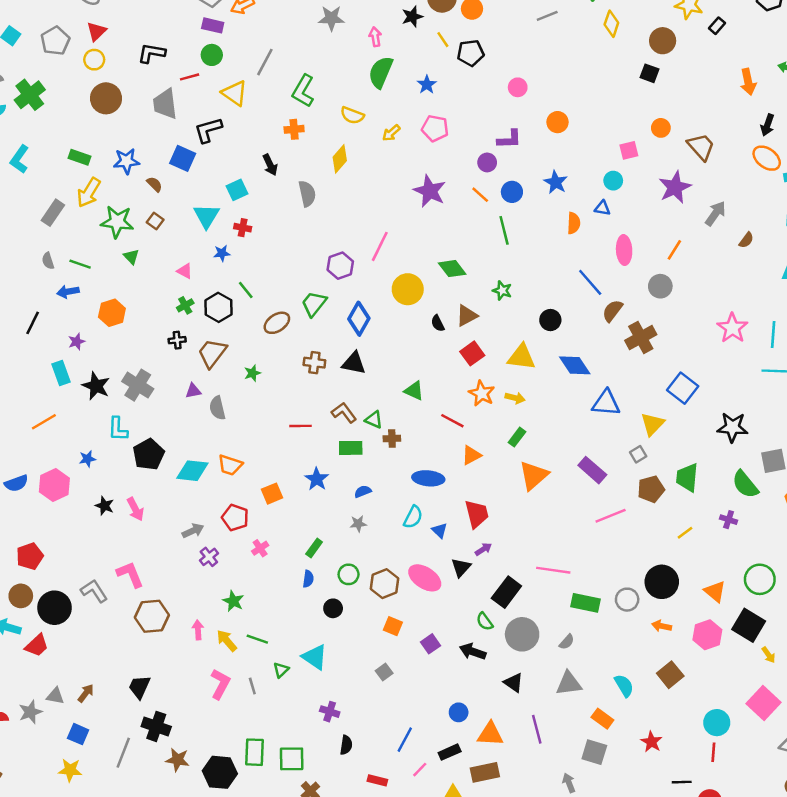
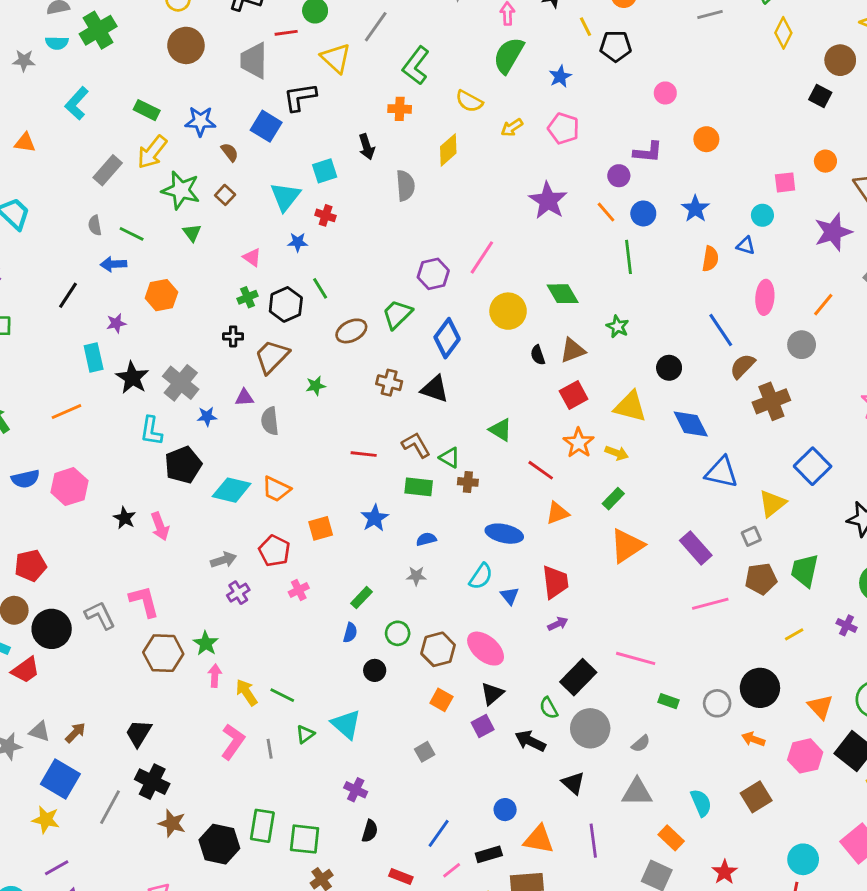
blue star: (87, 459) -> (207, 416), moved
black triangle: (461, 567) -> (492, 694), moved
green star: (233, 601) -> (206, 643), moved
green rectangle: (586, 603) -> (668, 701), size x0.6
blue square: (78, 734) -> (60, 779), size x1.5

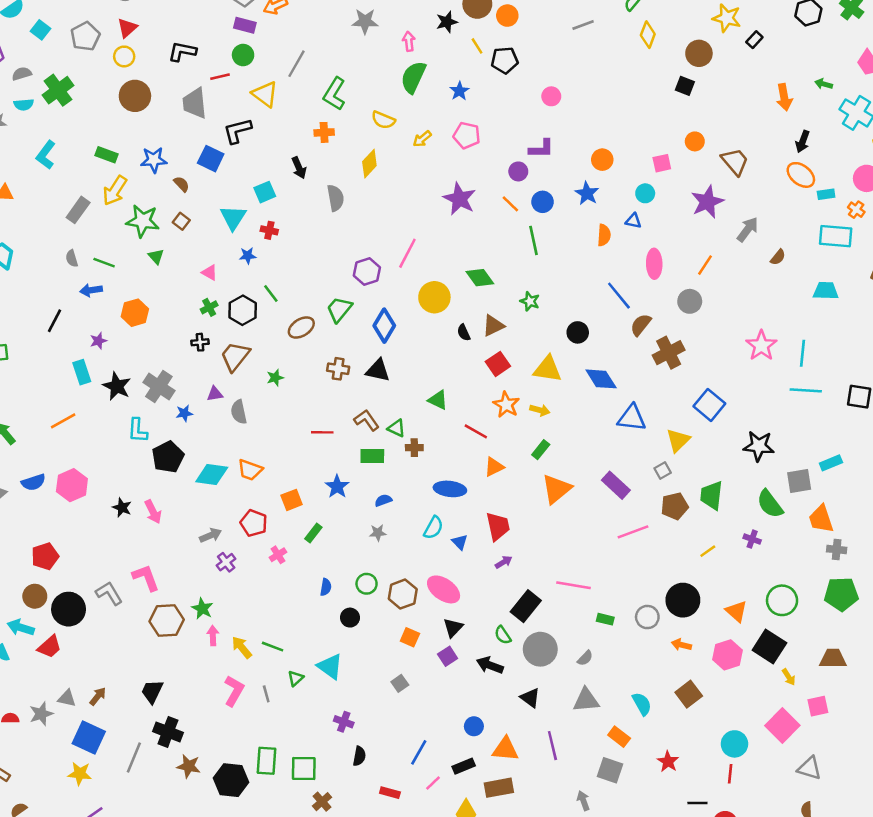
orange circle: (706, 139) -> (602, 160), moved
green rectangle: (361, 598) -> (313, 533), moved

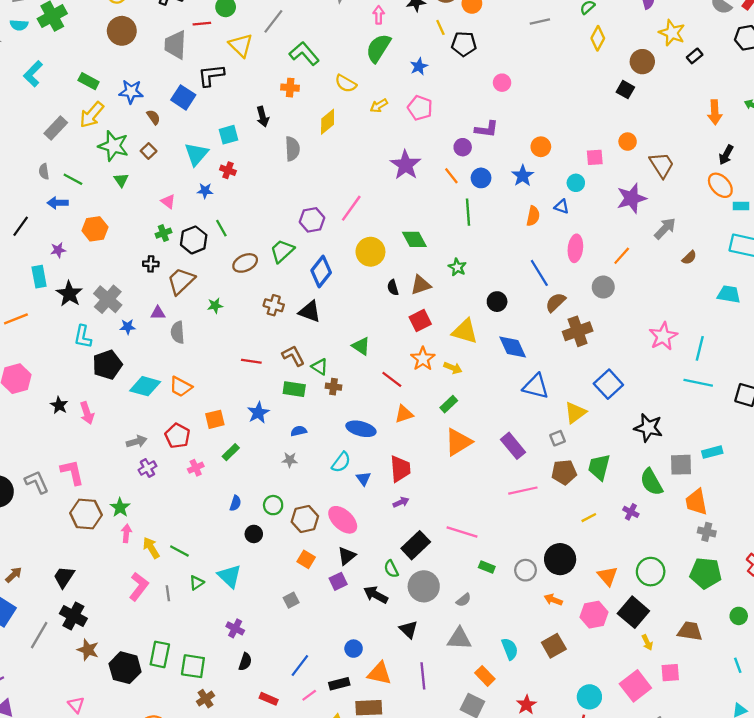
green L-shape: (334, 94) -> (304, 54), turned 100

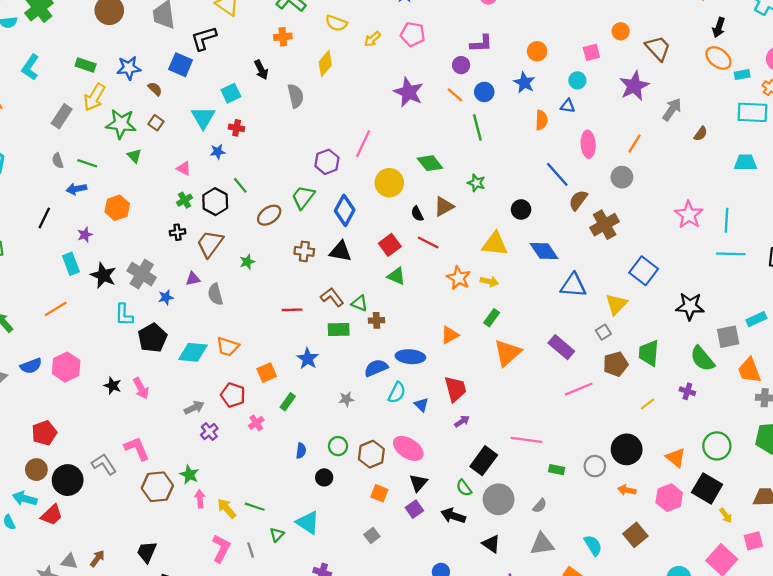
red square: (420, 321) -> (390, 245), moved
red line: (392, 379) -> (428, 242), moved
blue semicircle: (299, 431) -> (376, 368), moved, size x1.5

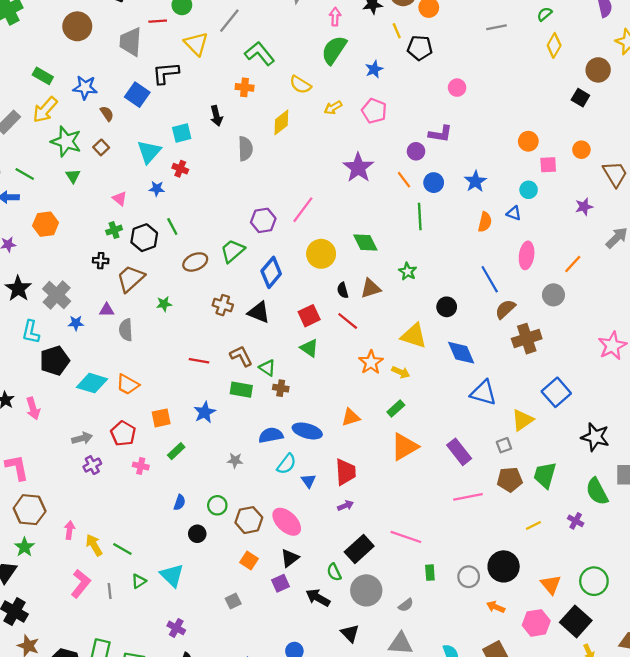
orange circle: (537, 51) -> (528, 141), moved
purple star: (634, 86) -> (584, 207), size x0.6
pink cross: (256, 423) -> (141, 466), turned 35
green rectangle: (557, 470) -> (430, 573), turned 63
green star: (189, 475) -> (24, 547), moved

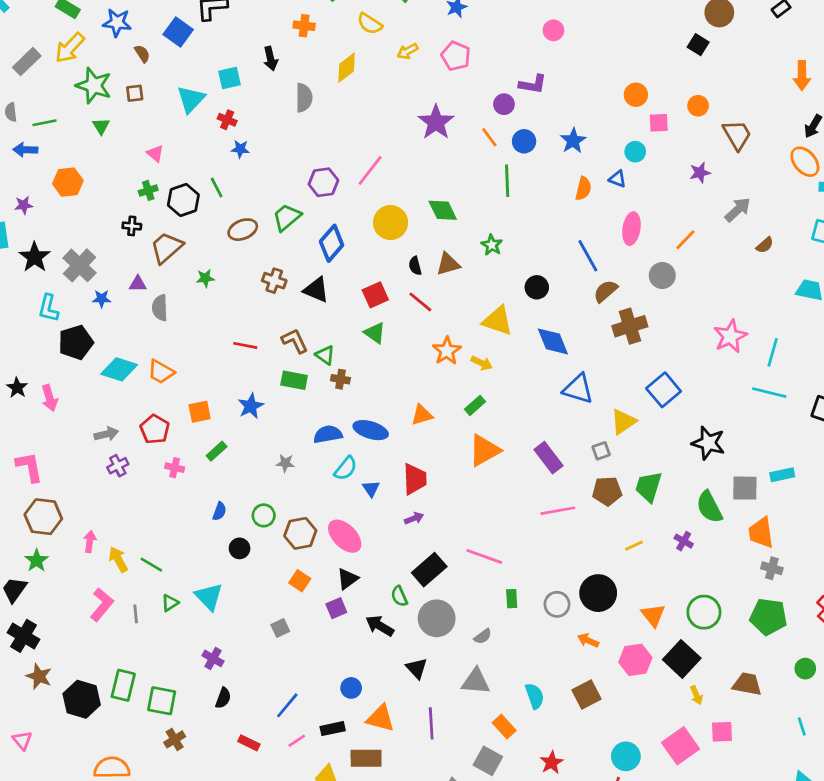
brown square: (101, 147) -> (135, 93), turned 35
green line: (25, 174) -> (45, 123), turned -42
blue star: (157, 189) -> (240, 149), moved

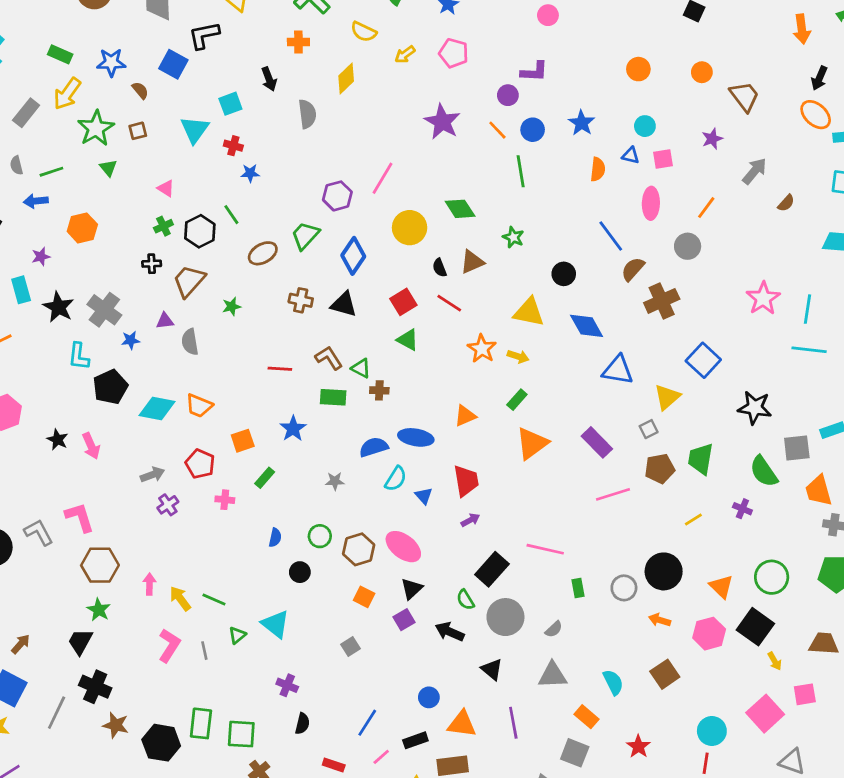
green star: (94, 86) -> (96, 128), turned 30
pink square: (659, 123) -> (663, 159), moved

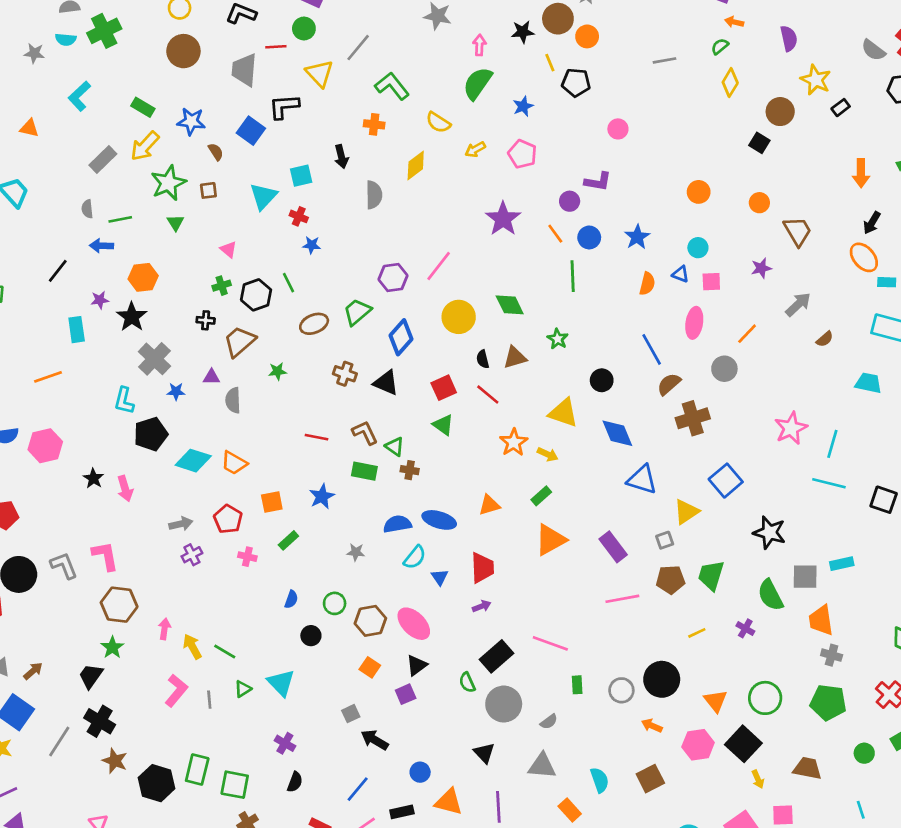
black star: (58, 307) -> (132, 317), moved
black arrow: (450, 632) -> (375, 740), moved

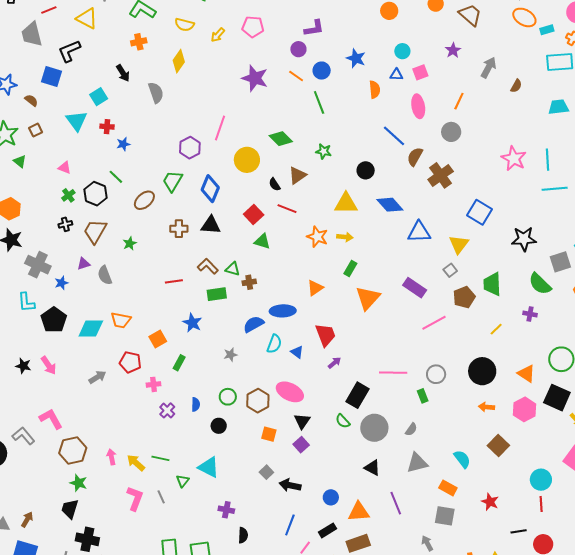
purple cross: (192, 555) -> (167, 410), moved
gray circle: (621, 690) -> (436, 374), moved

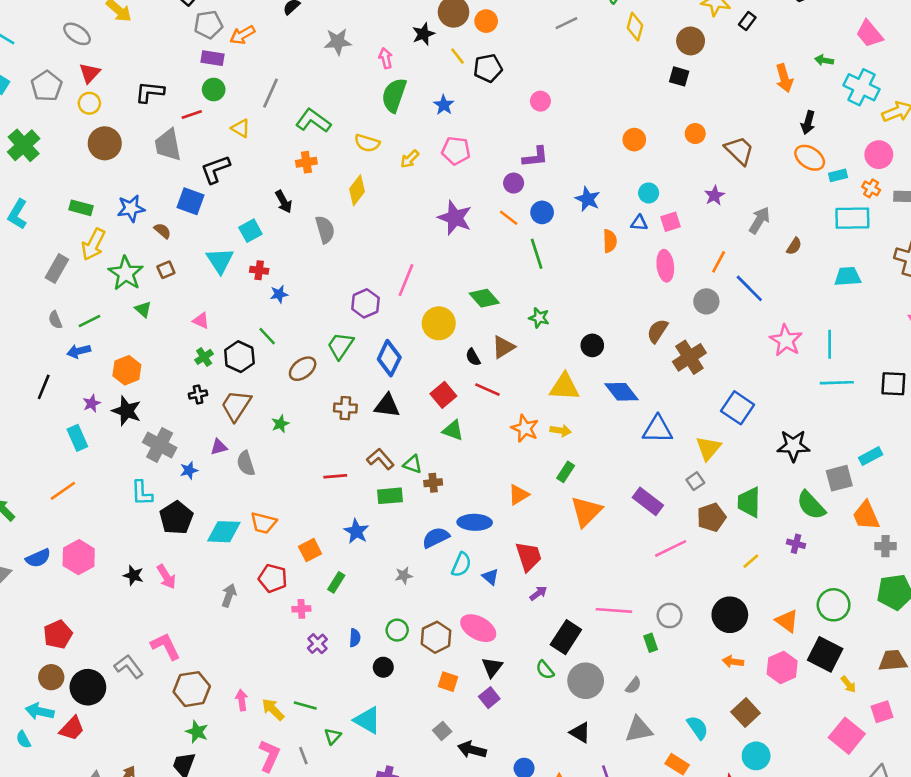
yellow triangle: (87, 18) -> (241, 128), size x0.7
blue line: (394, 136) -> (749, 288), moved
gray arrow: (97, 377) -> (229, 595), turned -42
cyan circle: (541, 480) -> (756, 756), moved

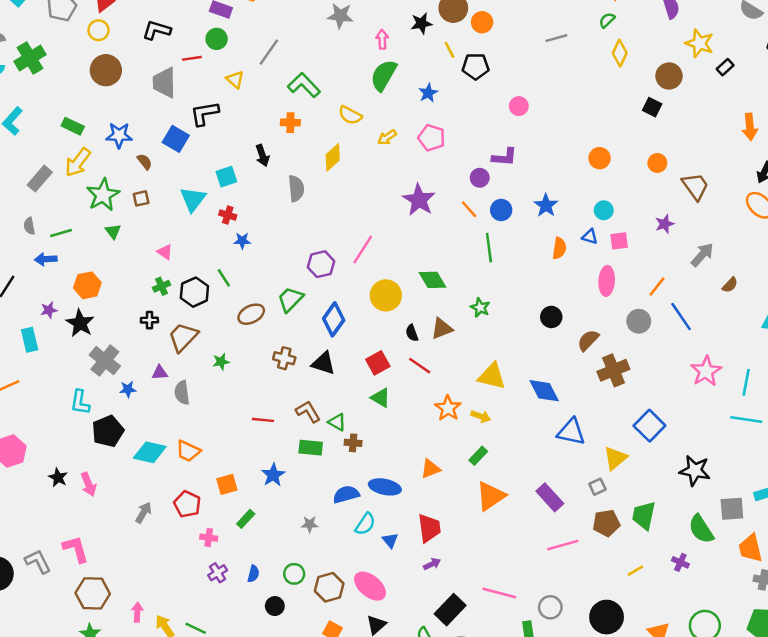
black circle: (592, 345) -> (551, 317), moved

